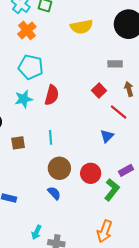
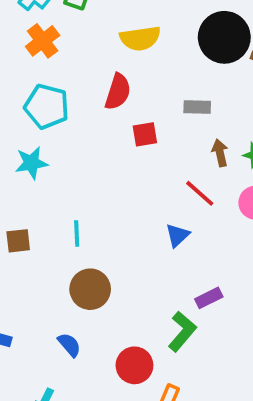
red square: (99, 90) -> (145, 134), moved, turned 32
red semicircle: (52, 95) -> (118, 92), moved
red circle: (91, 173) -> (134, 365), moved
blue semicircle: (54, 193) -> (69, 345), moved

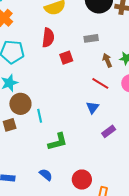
brown circle: (90, 289) -> (20, 104), moved
purple rectangle: (209, 298) -> (109, 131), moved
green L-shape: (182, 331) -> (58, 142), moved, turned 45

